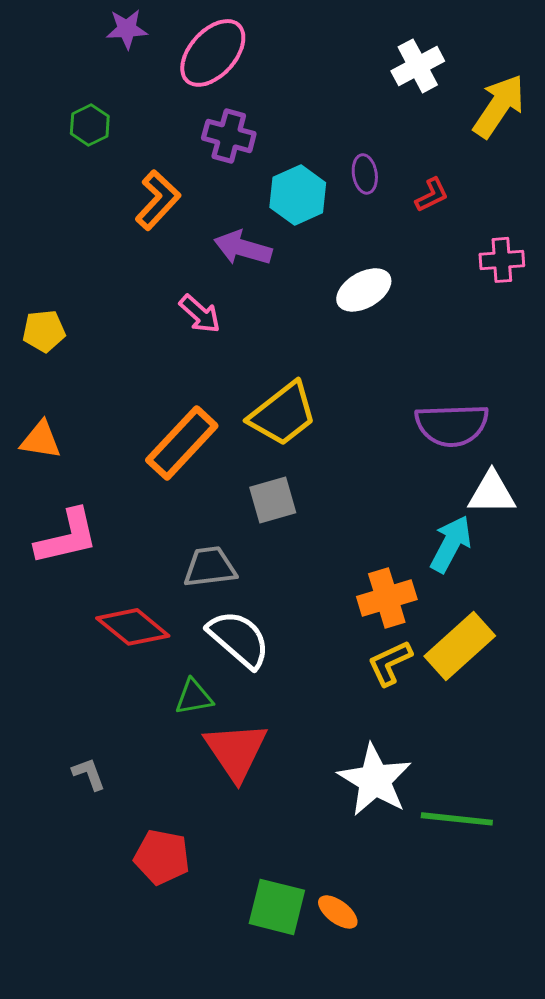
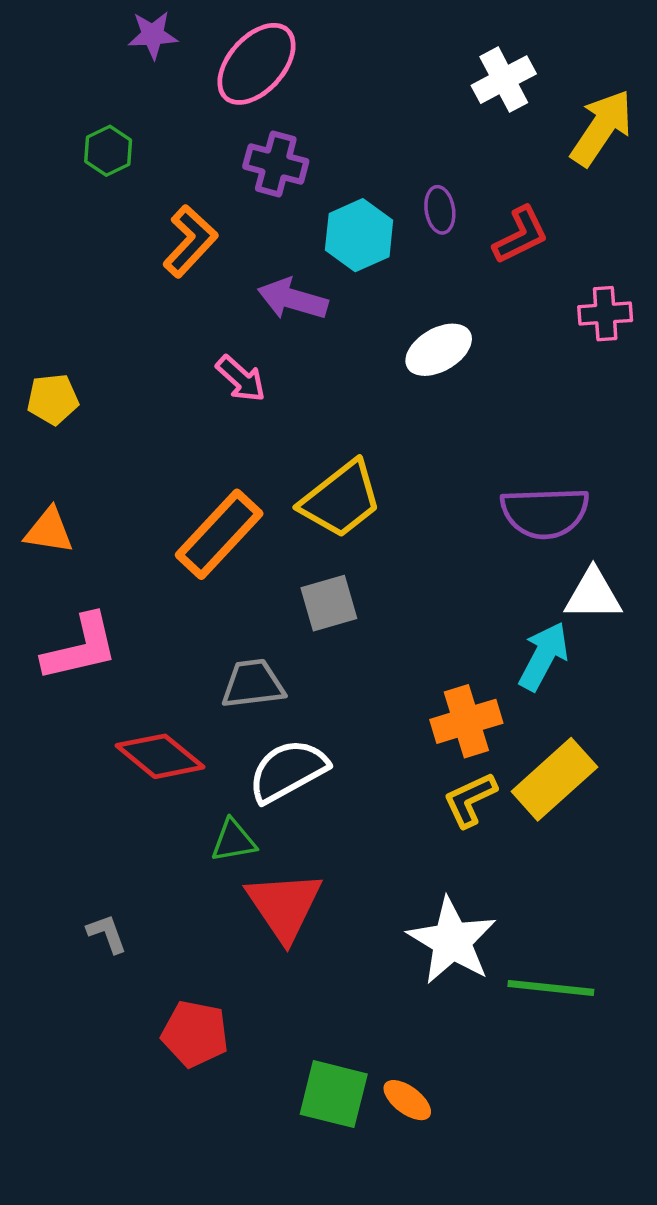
red L-shape: (432, 195) -> (521, 235), size x1.4
white semicircle: (239, 639) -> (288, 771), turned -70

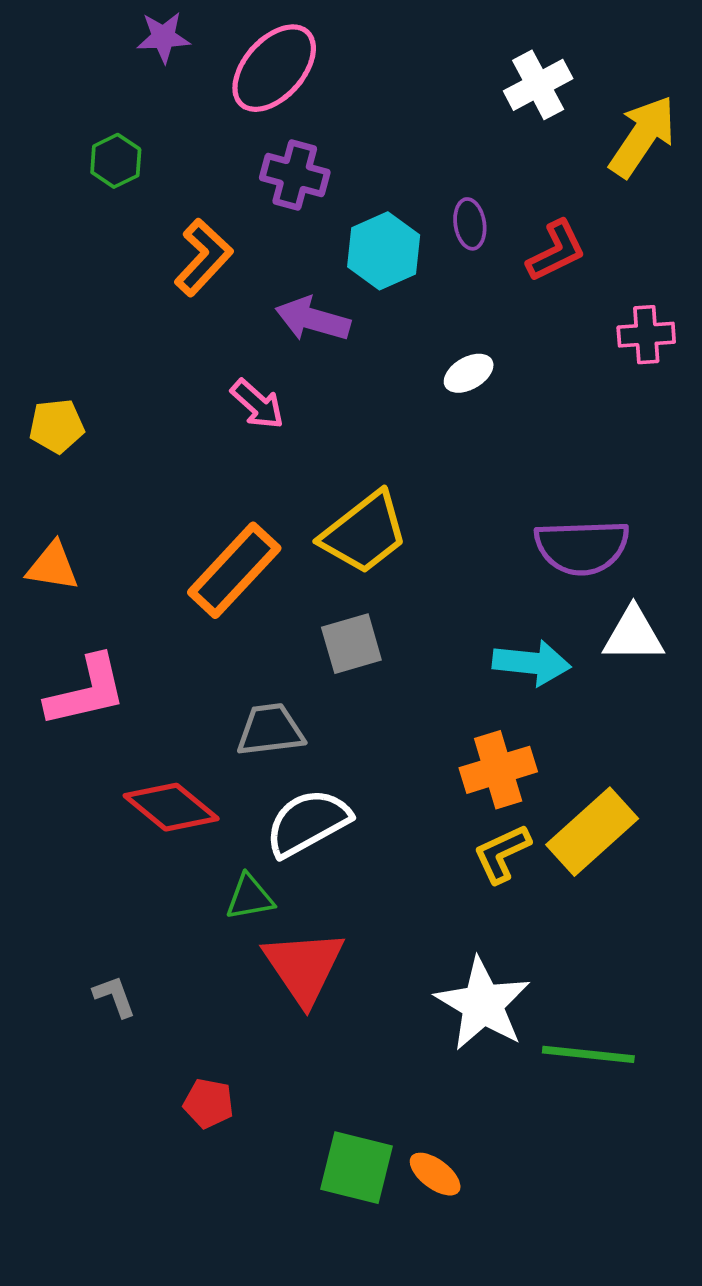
white ellipse: (439, 350) -> (469, 373), size x0.7
cyan arrow: (544, 656) -> (532, 663), moved, turned 68
red pentagon: (195, 1034) -> (208, 1103), size x0.7

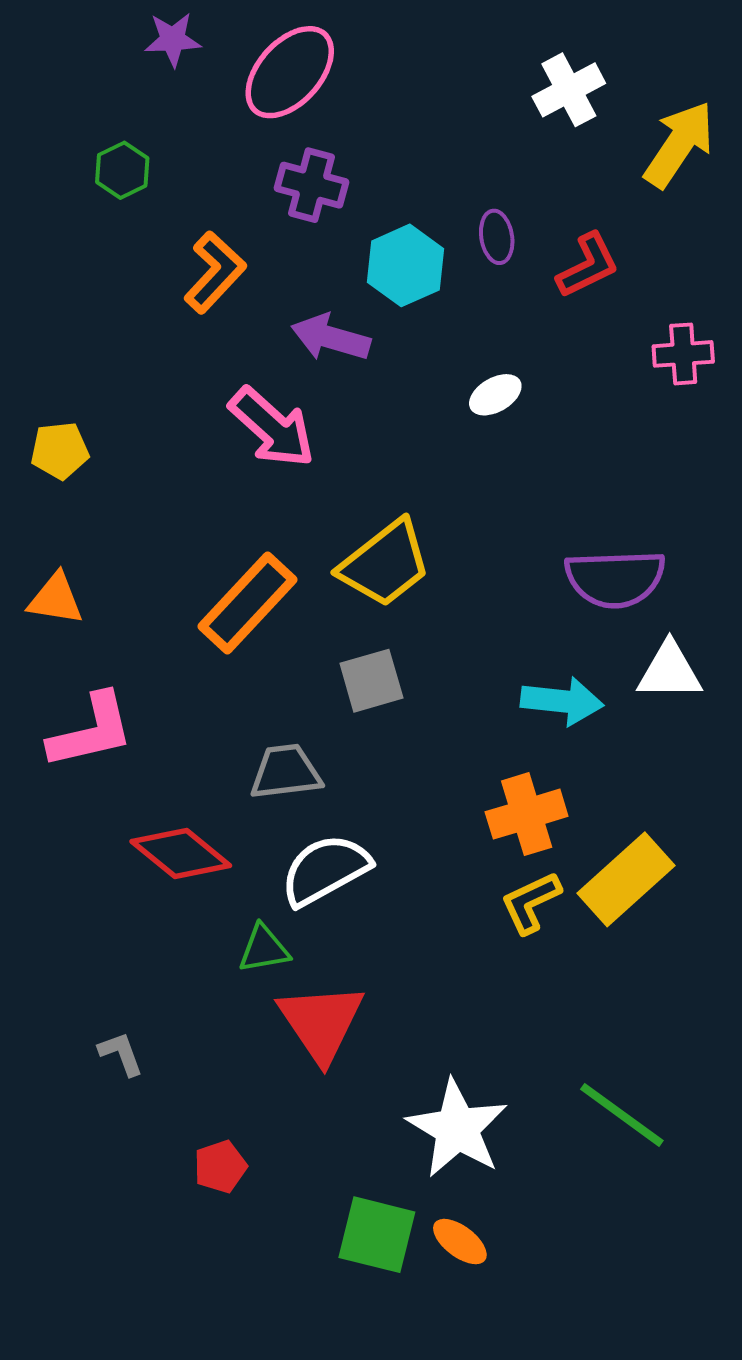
pink arrow: (257, 404) -> (272, 427), size x1.5
white star: (483, 1004) -> (457, 1129), moved
green line: (588, 1054) -> (622, 1115), turned 30
red pentagon: (208, 1103) -> (220, 1167), turned -30

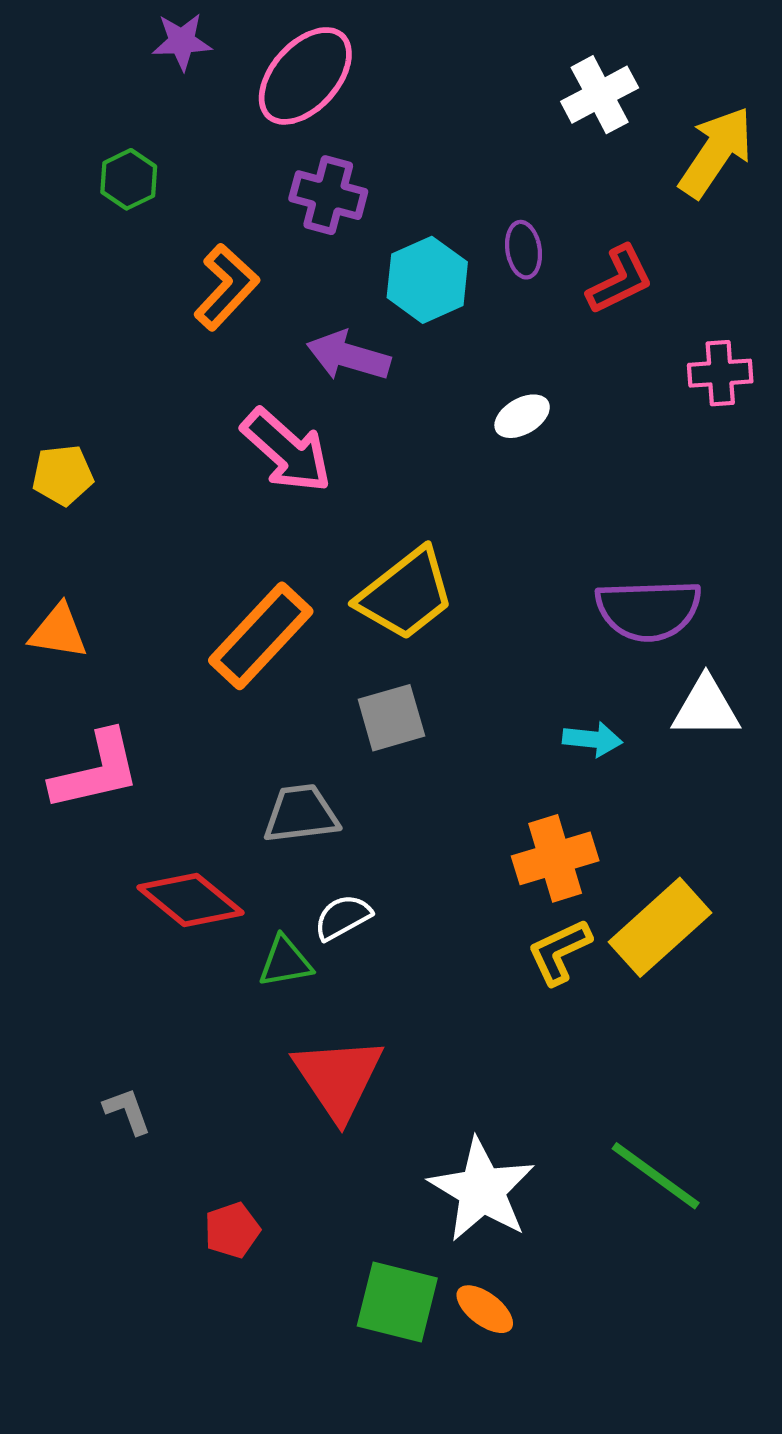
cyan arrow: (562, 701) -> (592, 739), size x0.7
white semicircle: (325, 870) -> (343, 917), size x0.6
green triangle: (264, 949) -> (285, 962), moved

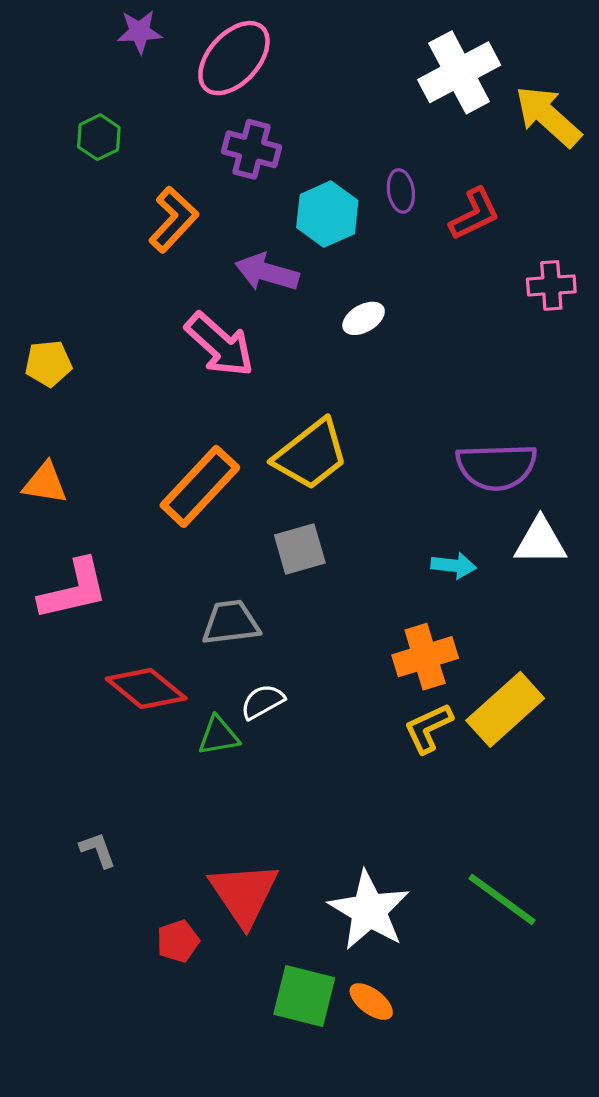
white cross: (600, 95) -> (459, 72), size x1.4
yellow arrow: (716, 152) -> (548, 116), turned -82
white ellipse: (522, 416) -> (364, 318), moved
red triangle: (338, 1078) -> (244, 894), moved

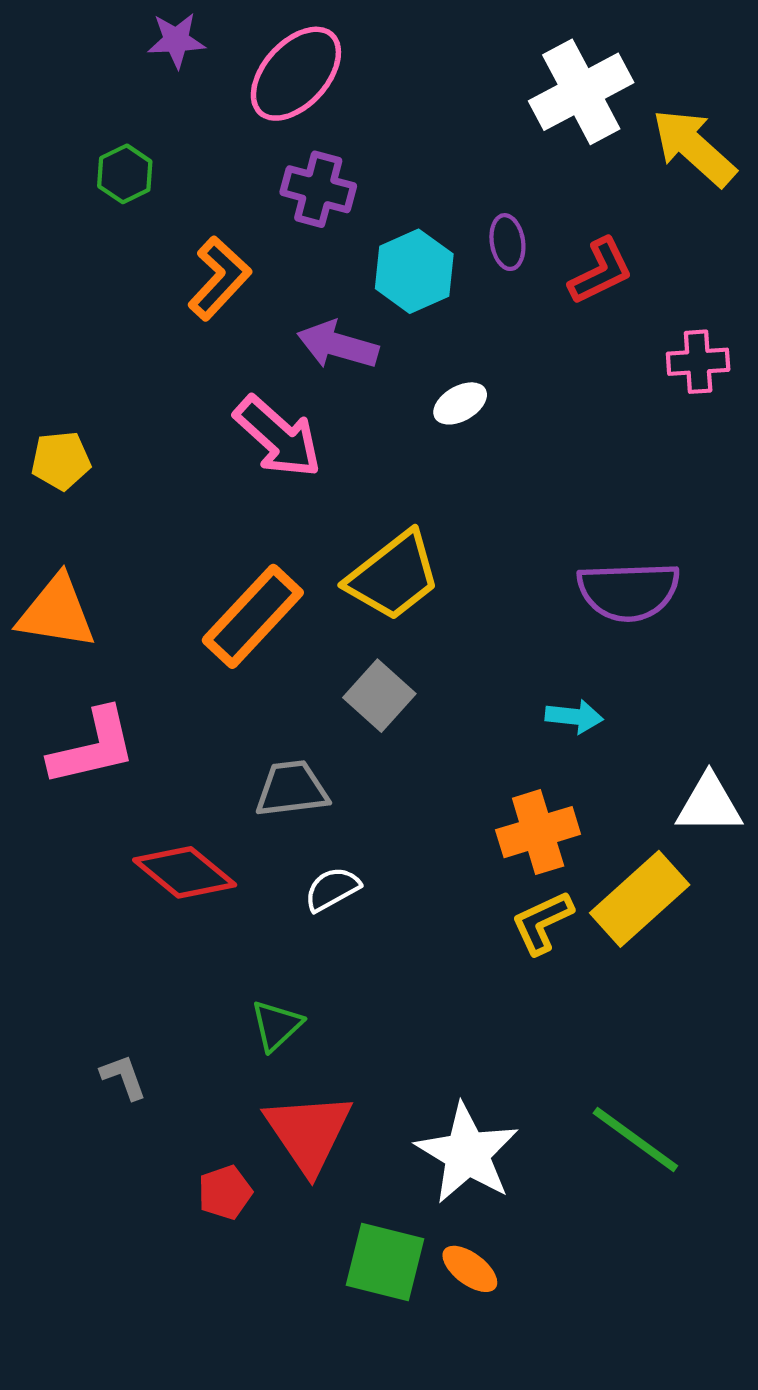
orange triangle: (45, 483) -> (57, 612), size x1.4
white triangle: (540, 541) -> (709, 804), moved
gray square: (300, 549) -> (379, 696), turned -32
green triangle: (219, 736) -> (276, 1025), moved, turned -33

